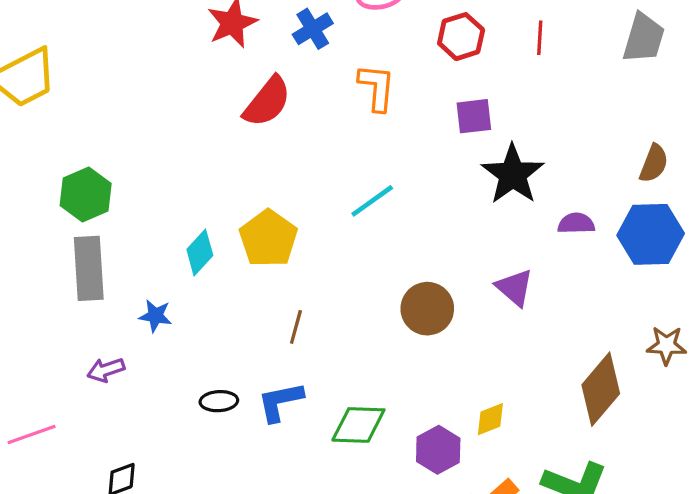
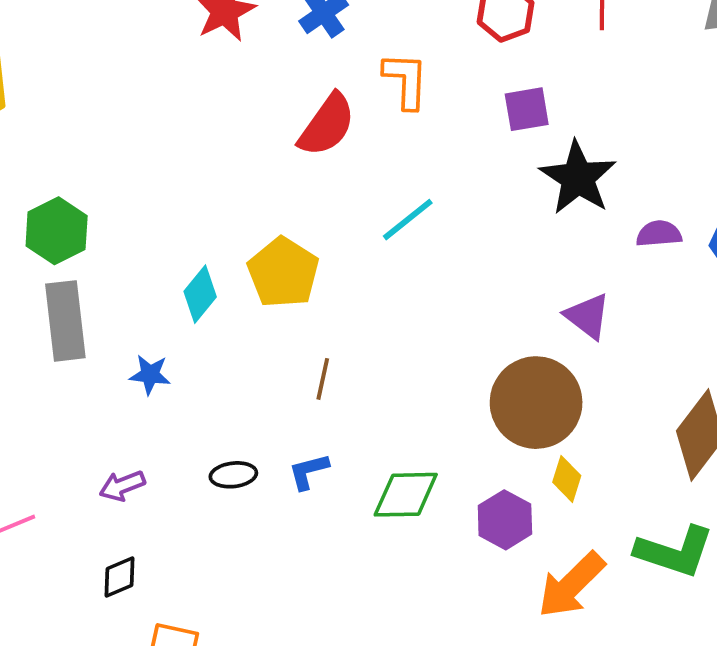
red semicircle: (267, 102) -> (327, 125), moved
brown circle: (427, 309) -> (536, 403), moved, size x1.4
purple arrow: (106, 370) -> (122, 486), moved
blue L-shape: (280, 402) -> (309, 471), size x0.7
yellow diamond: (490, 419) -> (567, 479), turned -48

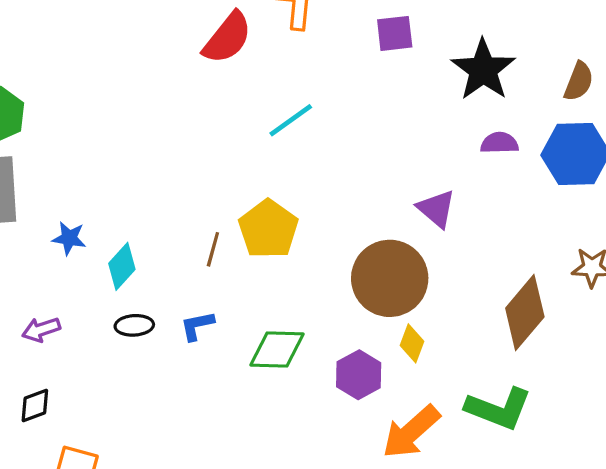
black star: (578, 178) -> (483, 70), moved
yellow pentagon: (283, 272) -> (268, 229), moved
cyan diamond: (200, 294) -> (122, 266), moved

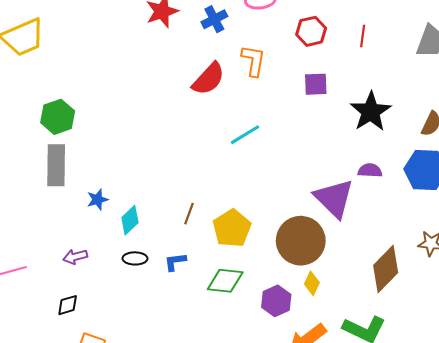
purple semicircle: (499, 143) -> (370, 170), moved
purple triangle: (436, 209) -> (334, 198), size x1.6
yellow pentagon: (268, 229) -> (232, 228), moved
blue star: (69, 238) -> (97, 200), turned -30

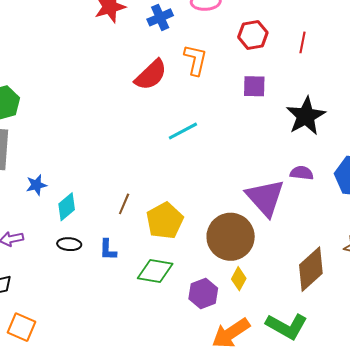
blue L-shape: (175, 262) -> (108, 250), turned -85

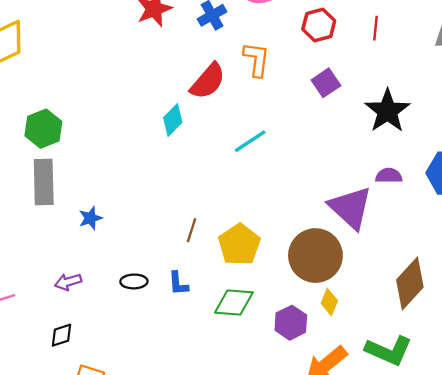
purple square: (254, 86) -> (326, 83), turned -30
cyan diamond: (67, 207) -> (173, 120), moved

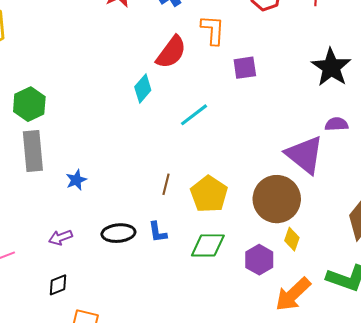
purple square: (326, 83) -> (245, 68), moved, turned 30
cyan line: (250, 141) -> (194, 115), moved
black ellipse: (134, 281) -> (118, 233), size x1.4

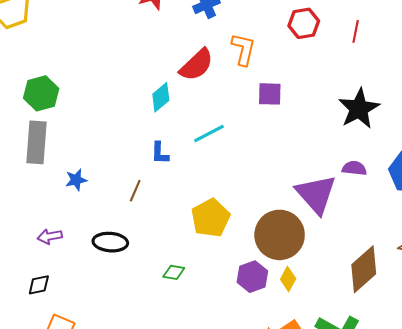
brown line: (166, 184) -> (135, 191), moved
blue L-shape: (158, 232) -> (160, 153), moved
green diamond: (208, 245) -> (174, 272), moved, size x0.6
purple hexagon: (259, 260) -> (252, 277), moved

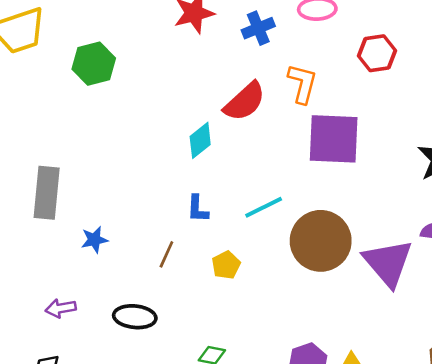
green hexagon: (41, 93) -> (94, 64), moved
purple square: (270, 94) -> (334, 139), size x1.8
cyan line: (209, 133) -> (264, 207), moved
yellow pentagon: (211, 218) -> (226, 265), moved, size x0.6
brown circle: (280, 235) -> (321, 241), moved

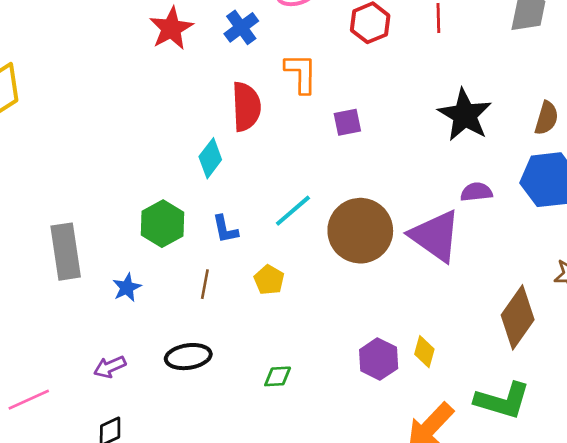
green hexagon: (94, 64) -> (162, 224), moved
red semicircle: (245, 102) -> (246, 107), turned -36
purple square: (334, 139) -> (347, 122), size x0.5

